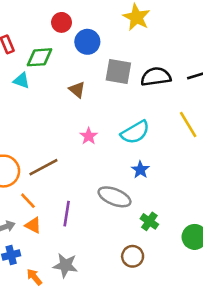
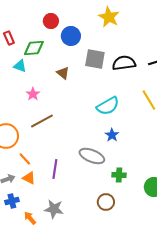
pink star: (89, 136) -> (33, 94), moved
brown line: (43, 167) -> (42, 121), moved
green cross: (149, 221) -> (119, 175), turned -32

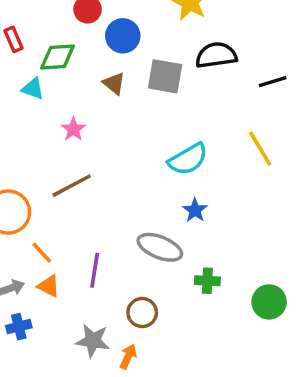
black semicircle: (124, 63) -> (216, 55), moved
brown triangle: (63, 73) -> (114, 83), moved
pink star: (33, 94) -> (73, 129), moved
brown circle: (106, 202) -> (142, 312), moved
orange arrow: (30, 218) -> (128, 357), moved, turned 64

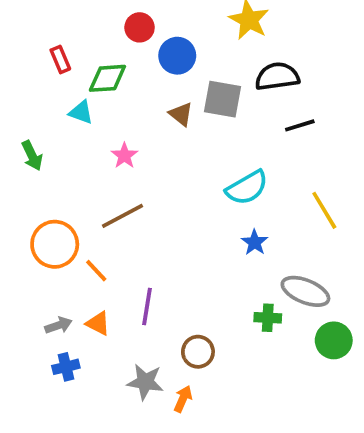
black line: (273, 82) -> (300, 125), moved
brown triangle: (114, 83) -> (181, 114), moved
yellow line: (260, 149) -> (324, 210), moved
gray ellipse: (160, 247) -> (305, 291), moved
orange line: (42, 253) -> (96, 271), moved

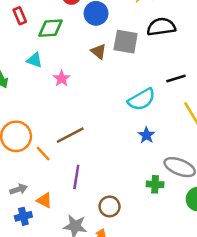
cyan triangle: (81, 112) -> (35, 60), moved
black line: (300, 125) -> (176, 79), moved
brown line: (123, 216) -> (70, 135), moved
orange triangle: (98, 323) -> (44, 200), moved

